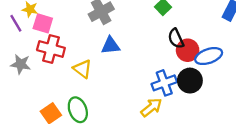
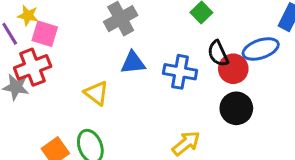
red cross: (51, 49) -> (33, 67), moved, turned -36
blue ellipse: (209, 56) -> (261, 49), moved
blue cross: (164, 83) -> (180, 72), moved, turned 30

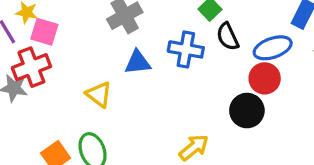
black semicircle: (218, 54) -> (228, 37), moved
red circle: (233, 69) -> (265, 78), moved
blue cross: (180, 72) -> (186, 49), moved

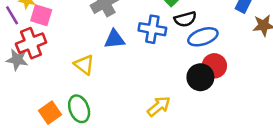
black semicircle: (228, 37) -> (185, 19), turned -80
blue ellipse: (273, 48) -> (203, 37), moved
red circle: (265, 78) -> (214, 66), moved

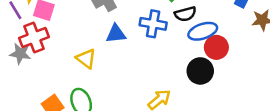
red circle: (214, 66) -> (216, 47), moved

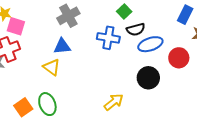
blue triangle: (116, 34) -> (62, 46), moved
red circle: (216, 47) -> (179, 58), moved

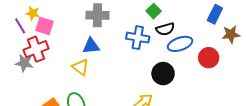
gray cross: (68, 16) -> (97, 15), turned 30
black circle: (148, 78) -> (163, 74), moved

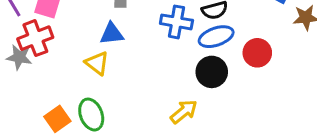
blue ellipse: (180, 44) -> (216, 37), moved
red circle: (209, 58) -> (257, 53), moved

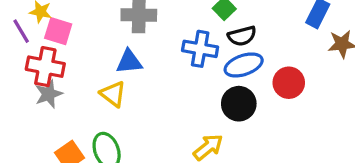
red cross: (35, 38) -> (45, 67), turned 32
gray star: (19, 57) -> (49, 94), moved, turned -30

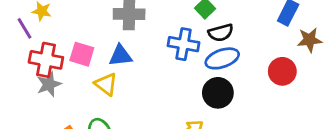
pink square: (58, 31) -> (82, 54), moved
red circle: (289, 83) -> (282, 71), moved

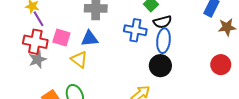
purple line: (25, 28) -> (38, 19), moved
blue ellipse: (222, 58) -> (163, 41), turned -65
red circle: (282, 71) -> (221, 65), moved

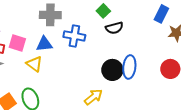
blue cross: (135, 30) -> (74, 36), moved
blue ellipse: (163, 41) -> (129, 67), moved

